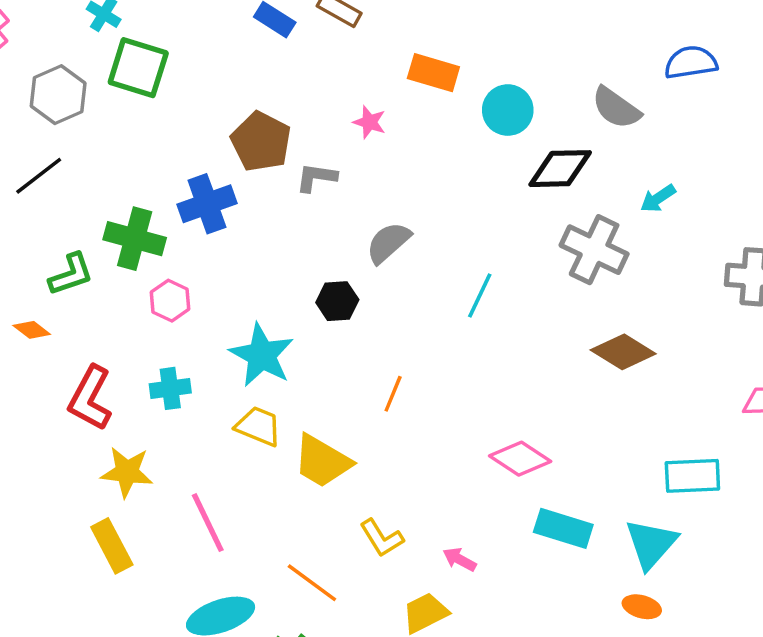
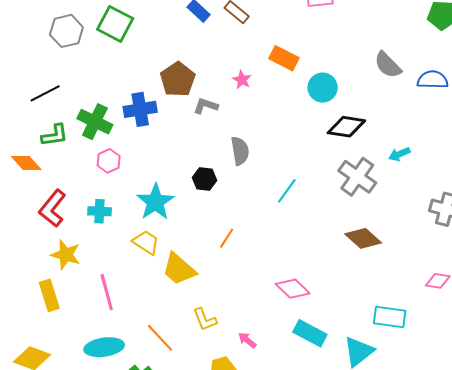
gray semicircle: (616, 108) -> (388, 65), moved
black line: (39, 176) -> (45, 93), moved
gray semicircle: (388, 243) -> (240, 151), turned 112
orange diamond: (32, 330) -> (26, 163), size x1.4

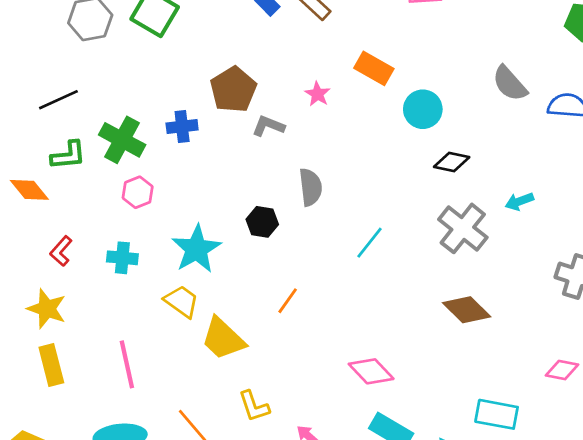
blue cross: (140, 109) -> (182, 127), size x0.7
black diamond: (346, 127) -> (452, 162), size x0.7
red L-shape: (53, 208) -> (61, 251), size x0.6
yellow star: (66, 255) -> (47, 309), moved

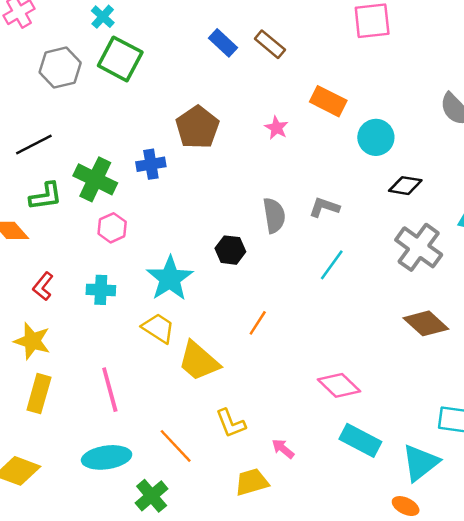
gray L-shape: (268, 126) -> (324, 207), moved
yellow rectangle: (51, 365) -> (39, 394), turned 33

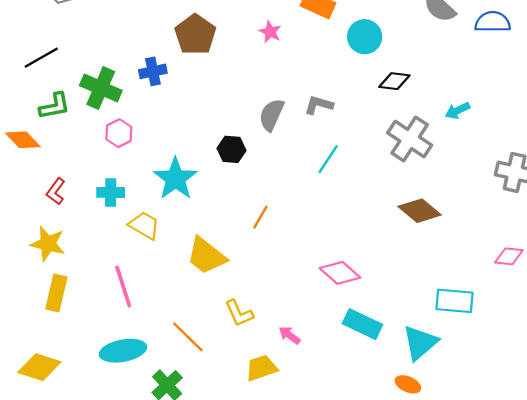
gray semicircle: (274, 215) -> (272, 115), turned -144
yellow trapezoid: (158, 328) -> (144, 225), moved

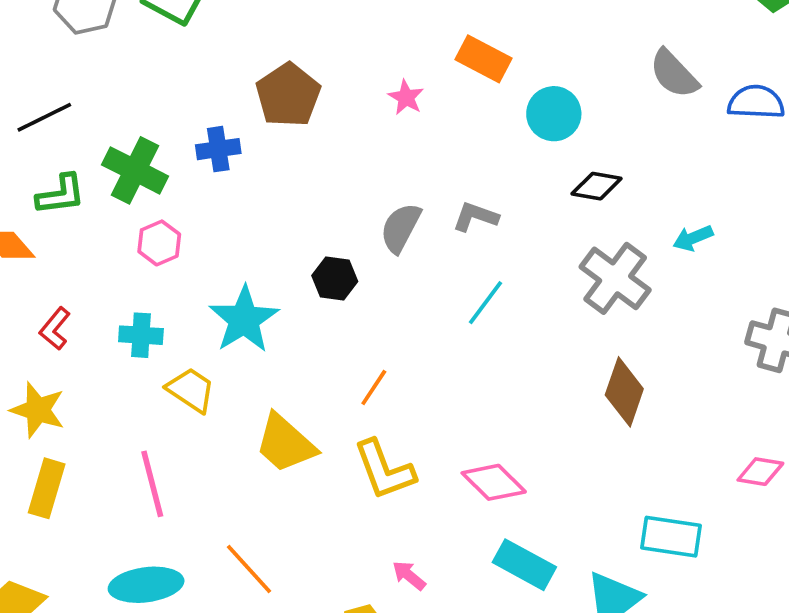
brown diamond: (420, 211) -> (624, 392), turned 66
yellow L-shape: (239, 313) -> (384, 470), moved, size x1.4

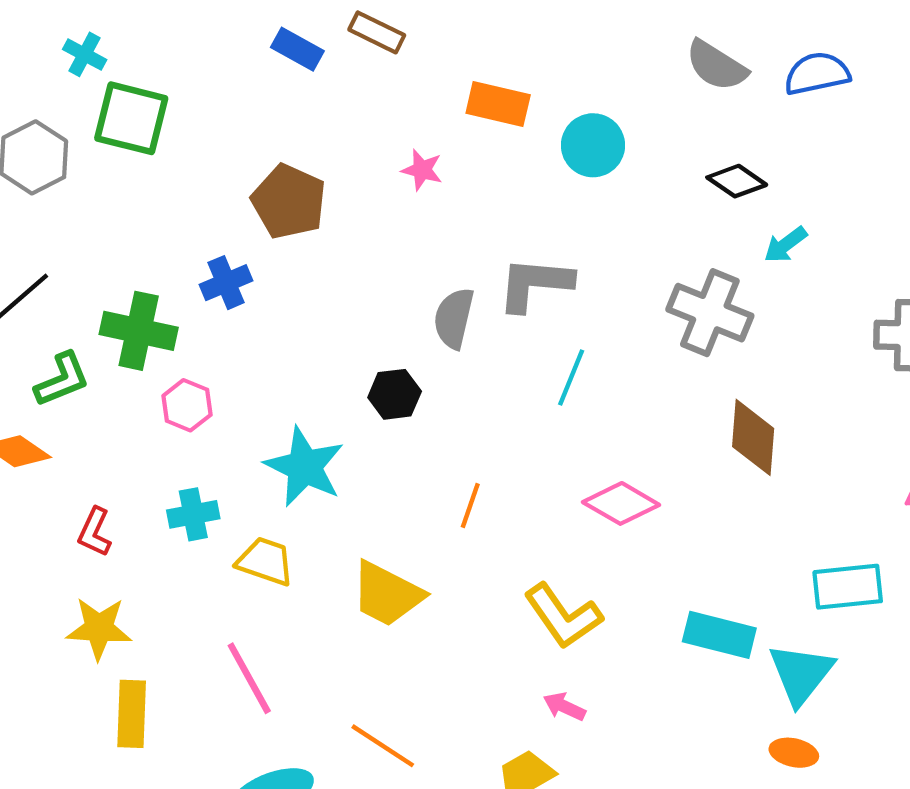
black diamond: (597, 186) -> (737, 181), moved, turned 39
gray L-shape: (475, 217) -> (535, 284), size x1.5
yellow L-shape: (384, 470) -> (563, 616), moved
pink diamond: (494, 482) -> (621, 503), moved
cyan rectangle: (524, 565) -> (719, 635), moved

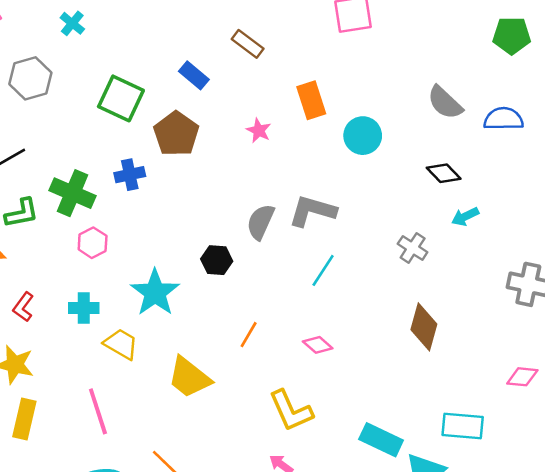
blue rectangle: (297, 49) -> (194, 75), moved
orange rectangle: (498, 104) -> (311, 100), turned 48
green square: (131, 118) -> (121, 98), moved
gray cross: (710, 313) -> (413, 248), size x0.6
pink diamond: (621, 503) -> (318, 345), moved, size x0.7

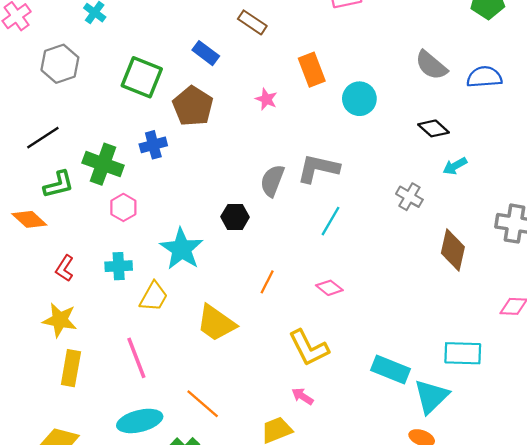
brown diamond: (424, 327) -> (453, 250), moved
yellow trapezoid: (121, 344) -> (154, 297), turned 92

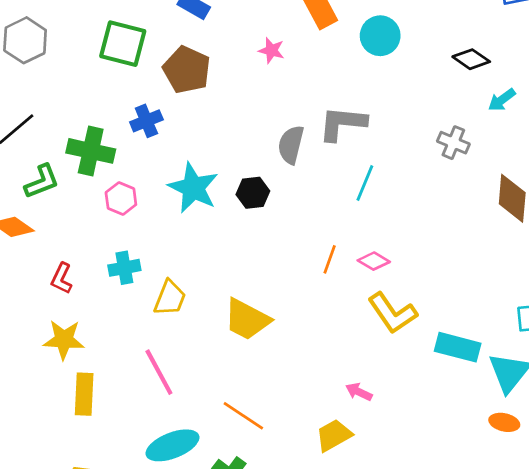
cyan star: (182, 249) -> (193, 188), moved
orange line: (267, 282) -> (330, 259), moved
yellow L-shape: (309, 348) -> (392, 313), moved

